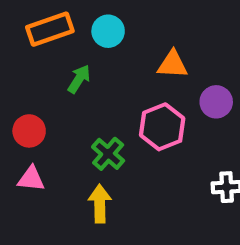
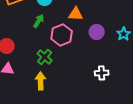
green arrow: (79, 79) -> (39, 21), moved
pink hexagon: (162, 127) -> (62, 35), moved

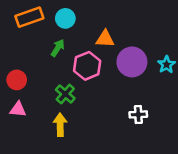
purple circle: (97, 32) -> (132, 62), size x1.5

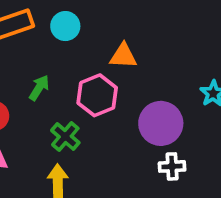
green arrow: (58, 48) -> (39, 88), moved
purple circle: (132, 62) -> (161, 123), moved

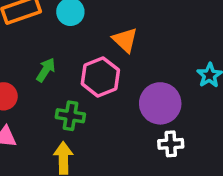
orange triangle: (123, 56) -> (125, 40), turned 40
green cross: (65, 137) -> (70, 116), turned -32

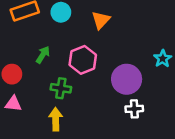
orange triangle: (125, 40) -> (101, 20), moved, turned 30

